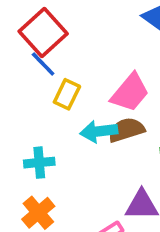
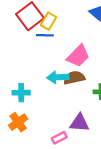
blue line: (43, 64) -> (45, 35), moved, turned -49
yellow rectangle: (67, 94) -> (48, 21), moved

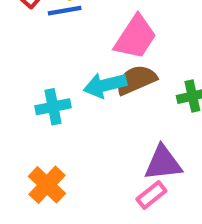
cyan cross: (21, 93) -> (53, 107), moved
pink rectangle: (59, 138) -> (151, 195), moved

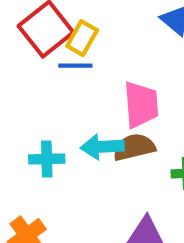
pink trapezoid: (135, 37) -> (141, 105), turned -48

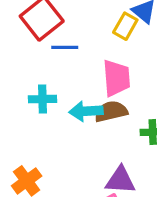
yellow rectangle: (82, 38) -> (125, 26), moved
cyan cross: (47, 159) -> (43, 99), moved

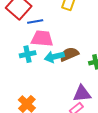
pink trapezoid: (116, 78) -> (42, 39), moved, turned -70

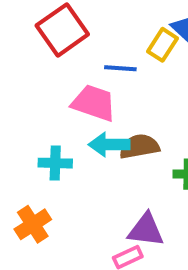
blue line: (35, 21) -> (120, 68), moved
cyan cross: (28, 54) -> (55, 163), moved

